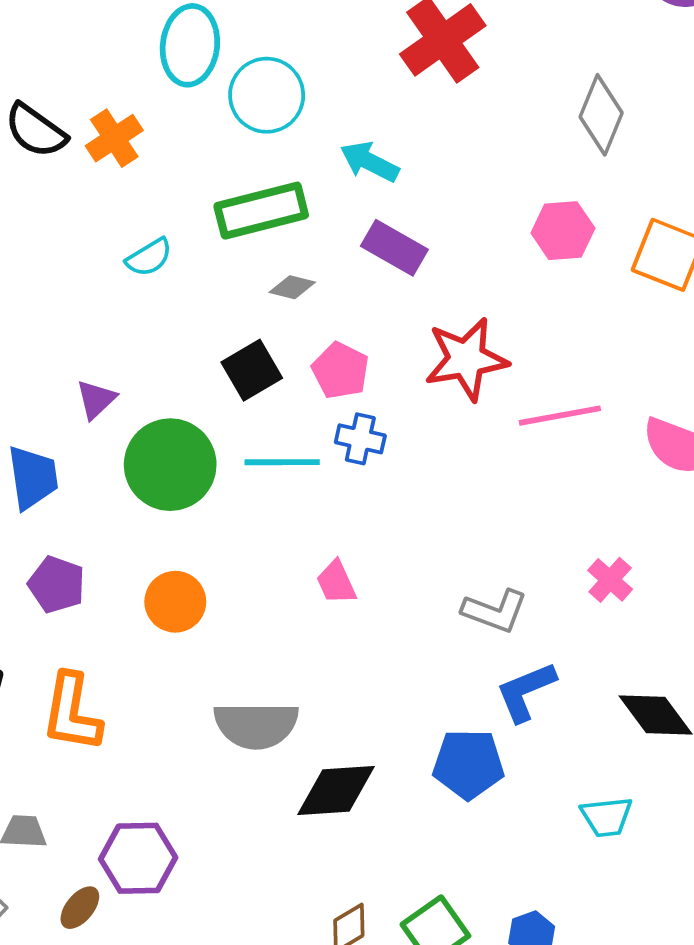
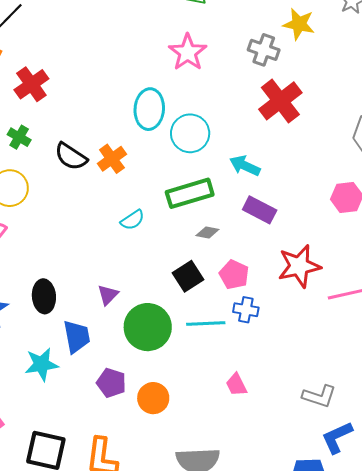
purple pentagon: (57, 585) -> (111, 383), moved

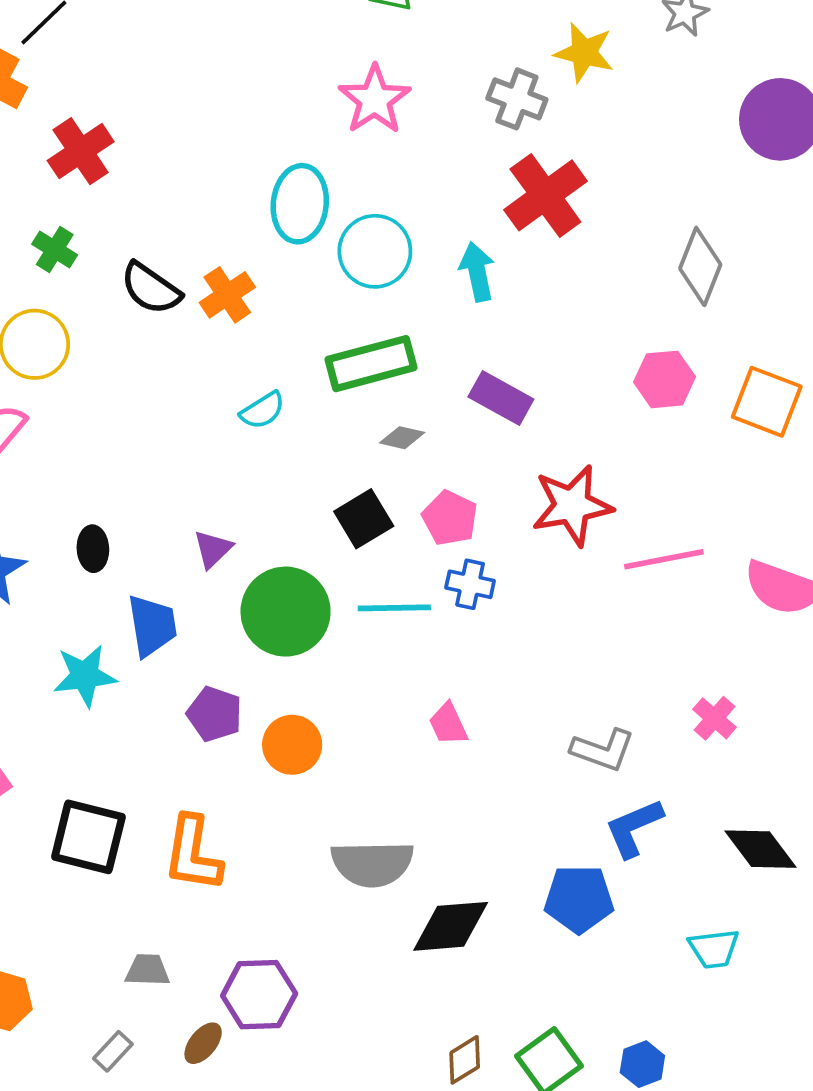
cyan arrow: (245, 166) -> (477, 272), moved, turned 52
black ellipse: (44, 296) -> (93, 549), size x0.7

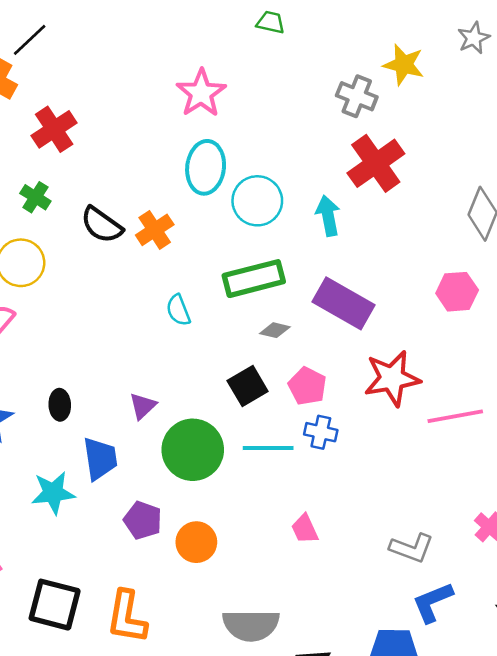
pink star: (375, 100) -> (201, 93), moved
purple rectangle: (501, 398) -> (344, 303), size x1.4
cyan semicircle: (263, 410) -> (178, 310), turned 100

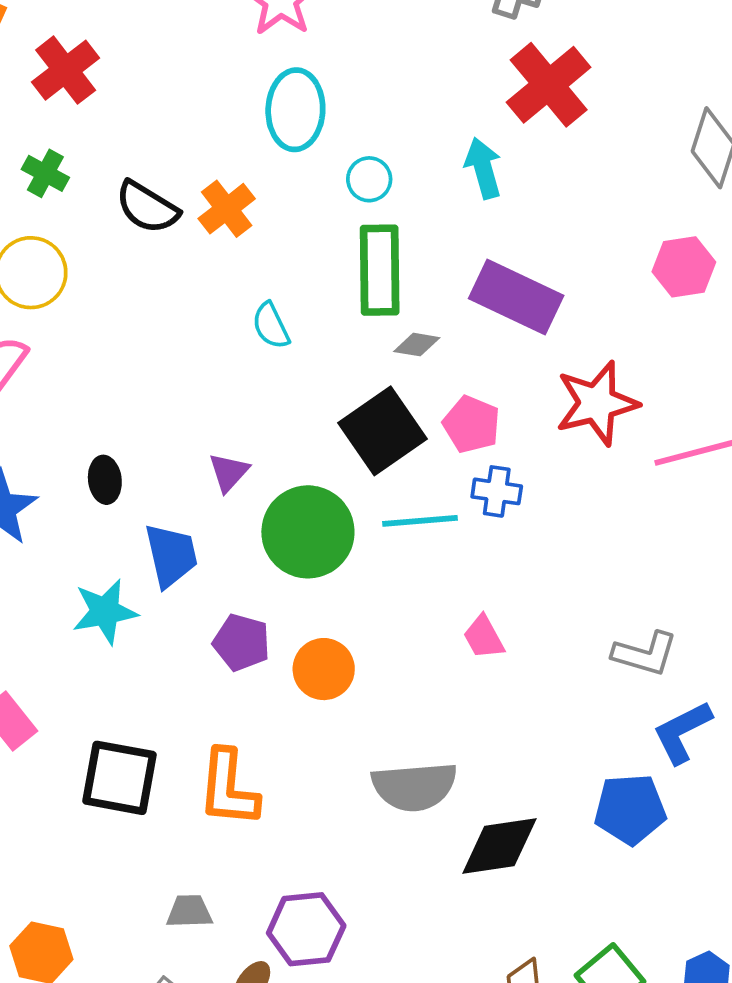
cyan circle: (257, 201) -> (369, 179), moved, size x0.6
green rectangle: (254, 279) -> (380, 270), turned -72
black square: (248, 386) -> (382, 431), size x1.4

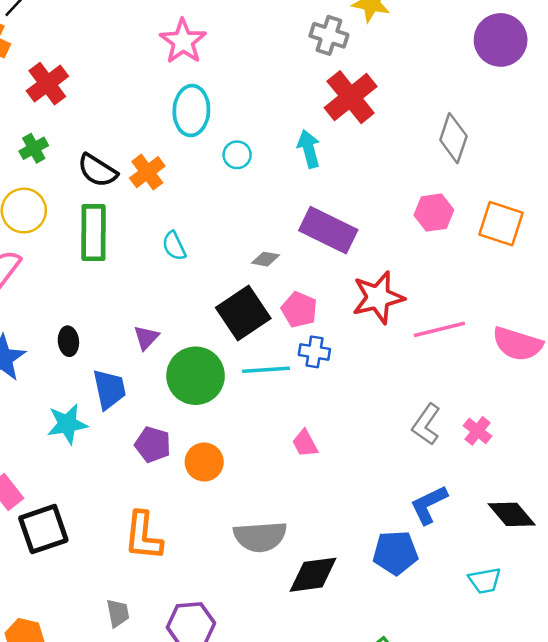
green cross: (45, 173) -> (34, 148), turned 32
green rectangle: (380, 270) -> (94, 233), moved
gray L-shape: (645, 654) -> (426, 424), moved, turned 108
black square: (120, 778) -> (43, 529), moved, turned -30
gray trapezoid: (189, 911) -> (118, 613), turned 80

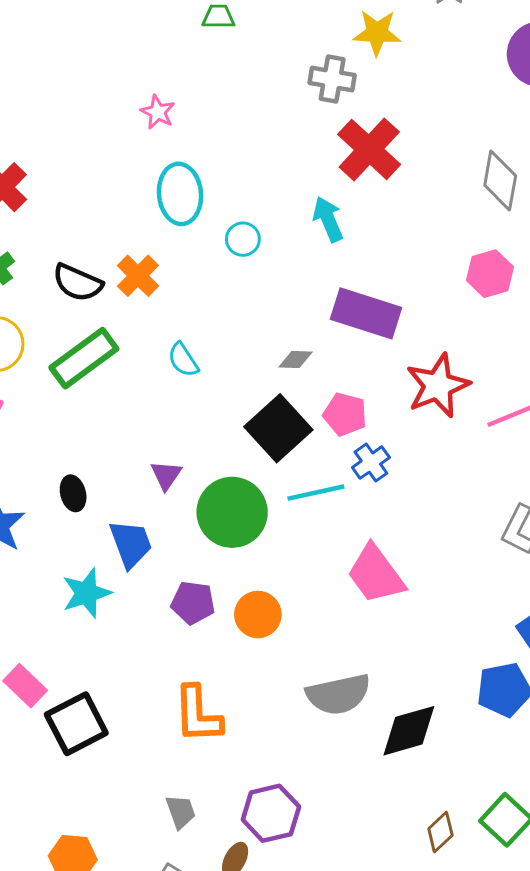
pink star: (183, 41) -> (158, 112), size x0.6
green rectangle: (94, 233) -> (84, 358), turned 62
blue cross: (314, 352) -> (371, 463), turned -36
pink trapezoid: (305, 443) -> (376, 574), size x1.8

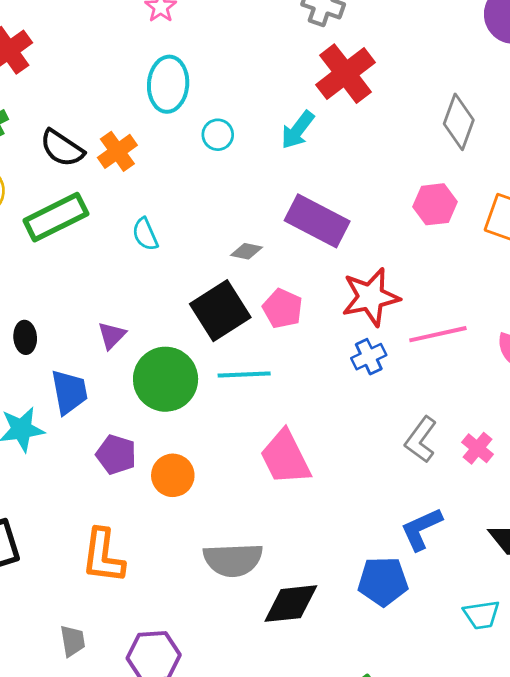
cyan arrow: (328, 219) -> (298, 130), turned -129
blue cross: (371, 463) -> (369, 357), moved

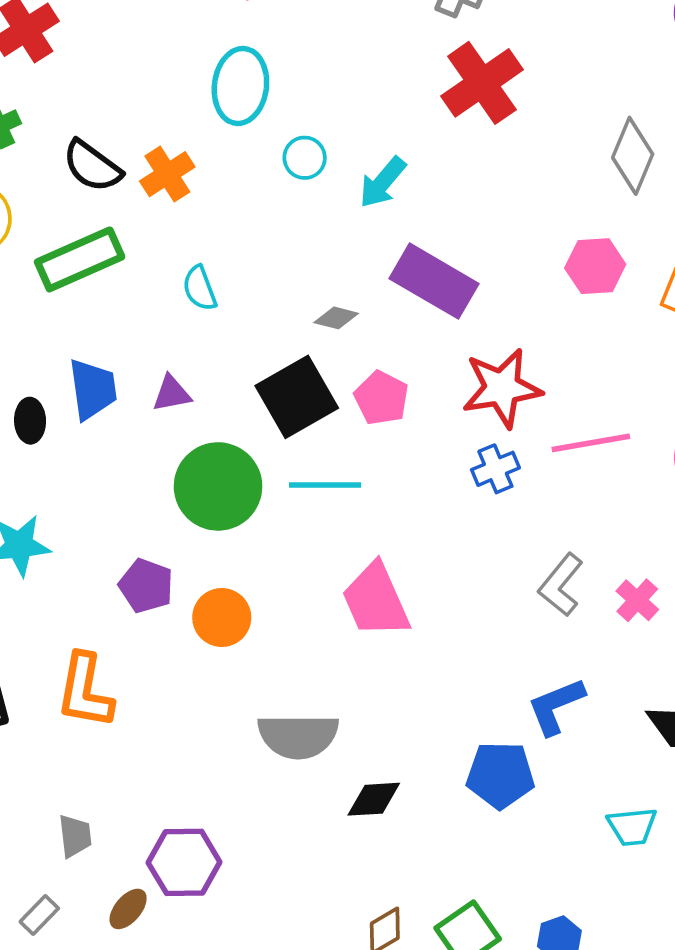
cyan arrow: (298, 130) -> (382, 182), moved
purple triangle: (112, 335) -> (172, 394), moved, turned 32
blue trapezoid: (69, 392) -> (93, 389), moved
orange L-shape: (103, 556) -> (85, 691), moved
black diamond: (291, 604) -> (374, 799), size x0.7

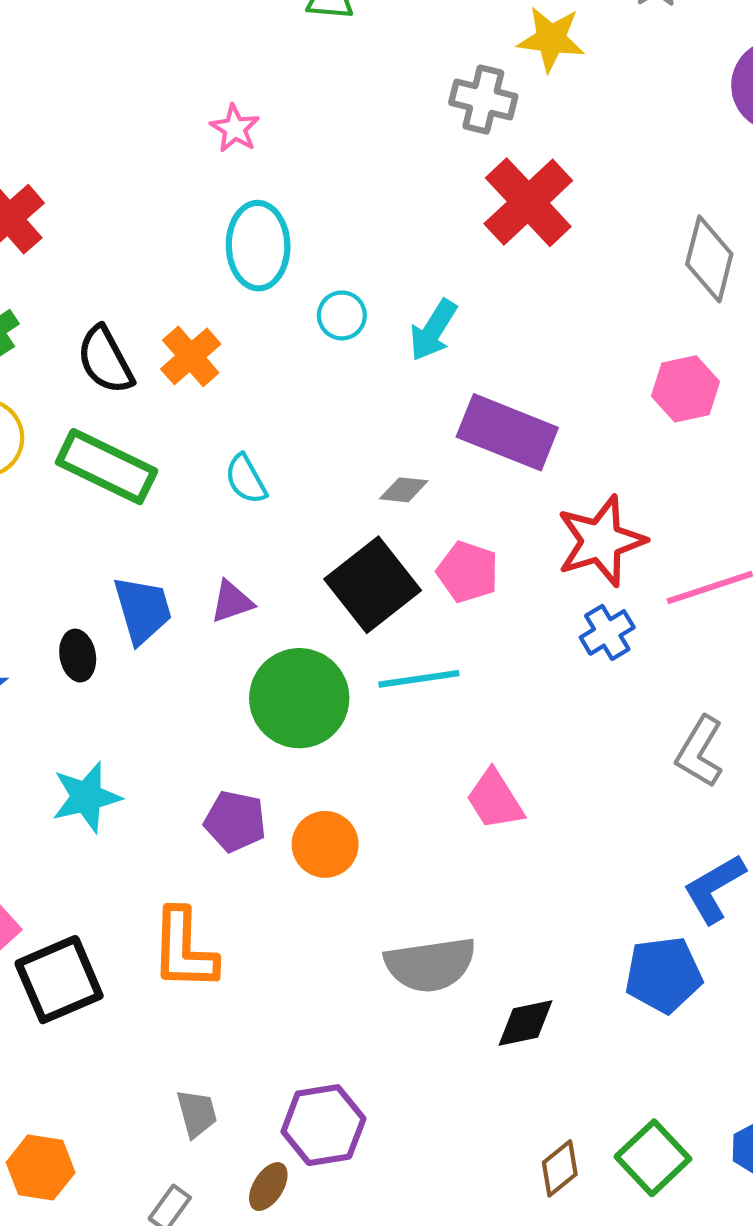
black semicircle: (92, 166) -> (105, 360), turned 34
green rectangle: (80, 259) -> (107, 467), turned 58
pink trapezoid: (376, 600) -> (495, 800), size x0.7

